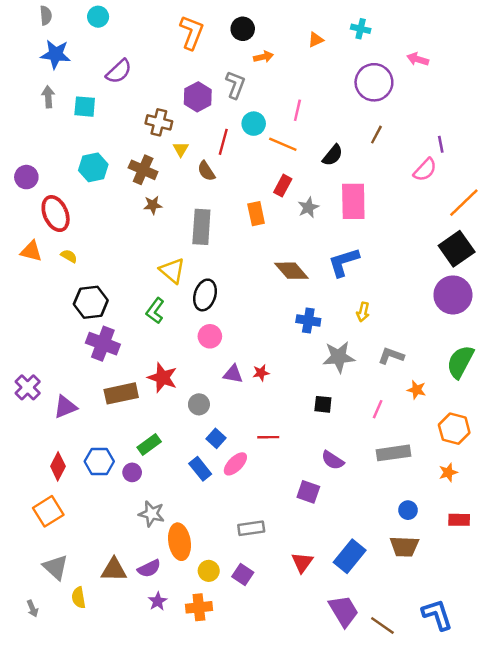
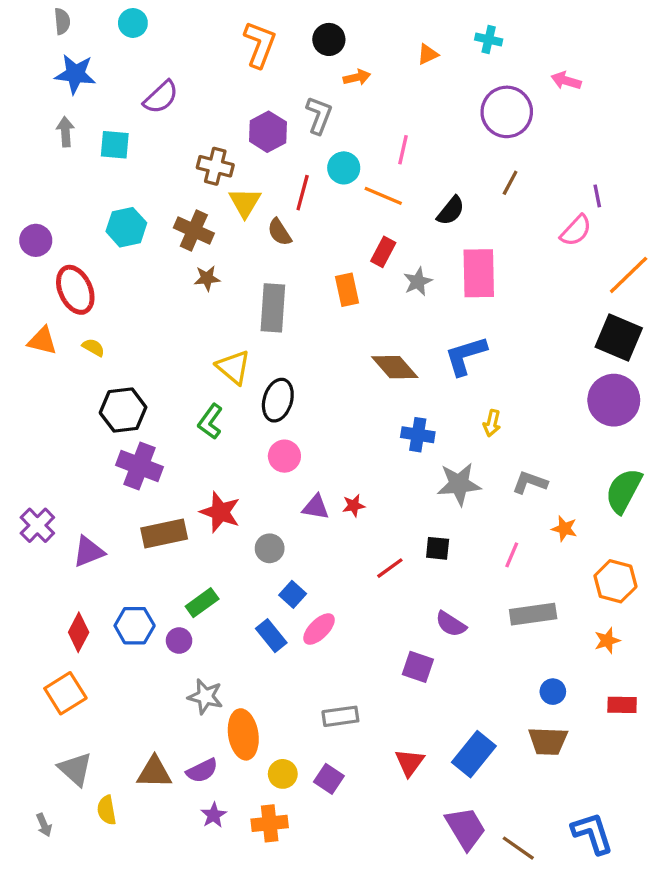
yellow triangle: (181, 149) -> (245, 202), size x1.5
black square: (457, 249) -> (619, 338), turned -32
red line: (268, 437) -> (390, 568), moved, turned -35

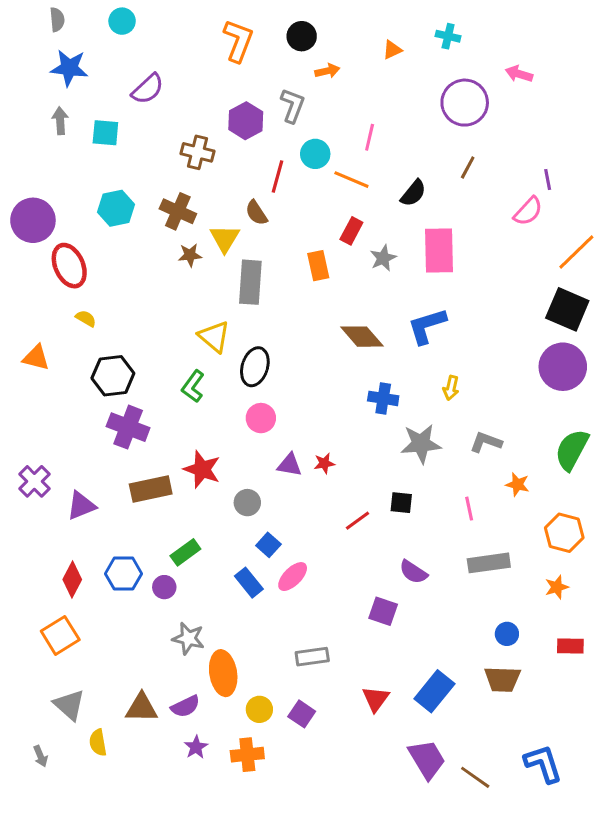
yellow triangle: (245, 202) -> (225, 238), moved
purple circle: (36, 240) -> (33, 220), size x1.5
orange triangle: (42, 341) -> (36, 358), moved
pink line: (512, 555) -> (469, 509), turned -35

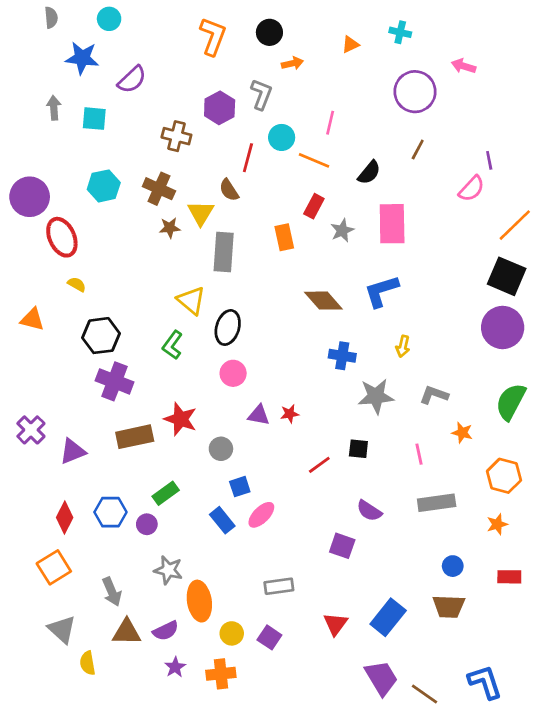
blue star: (69, 68) -> (82, 58), moved
blue square: (268, 545) -> (240, 487), turned 30
gray arrow: (41, 756) -> (112, 592), moved, size x1.5

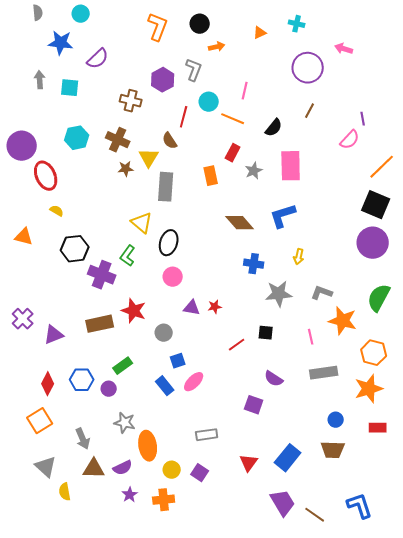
purple cross: (114, 381) -> (102, 275), moved
orange star: (462, 433) -> (343, 321), size x1.8
orange star: (497, 524) -> (369, 389), size x1.8

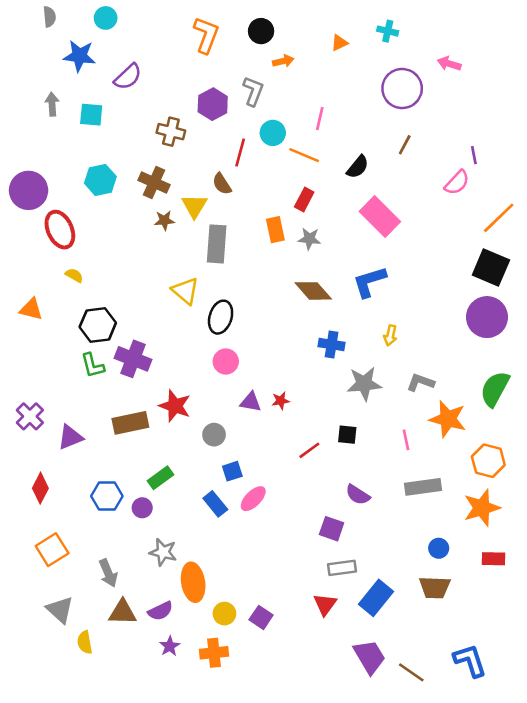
pink rectangle: (291, 166) -> (380, 217), turned -44
gray star: (254, 171) -> (309, 239), moved, turned 30
green L-shape: (128, 256) -> (93, 365), moved, turned -50
red diamond: (48, 384) -> (40, 488), moved
gray rectangle: (207, 435) -> (342, 568), moved

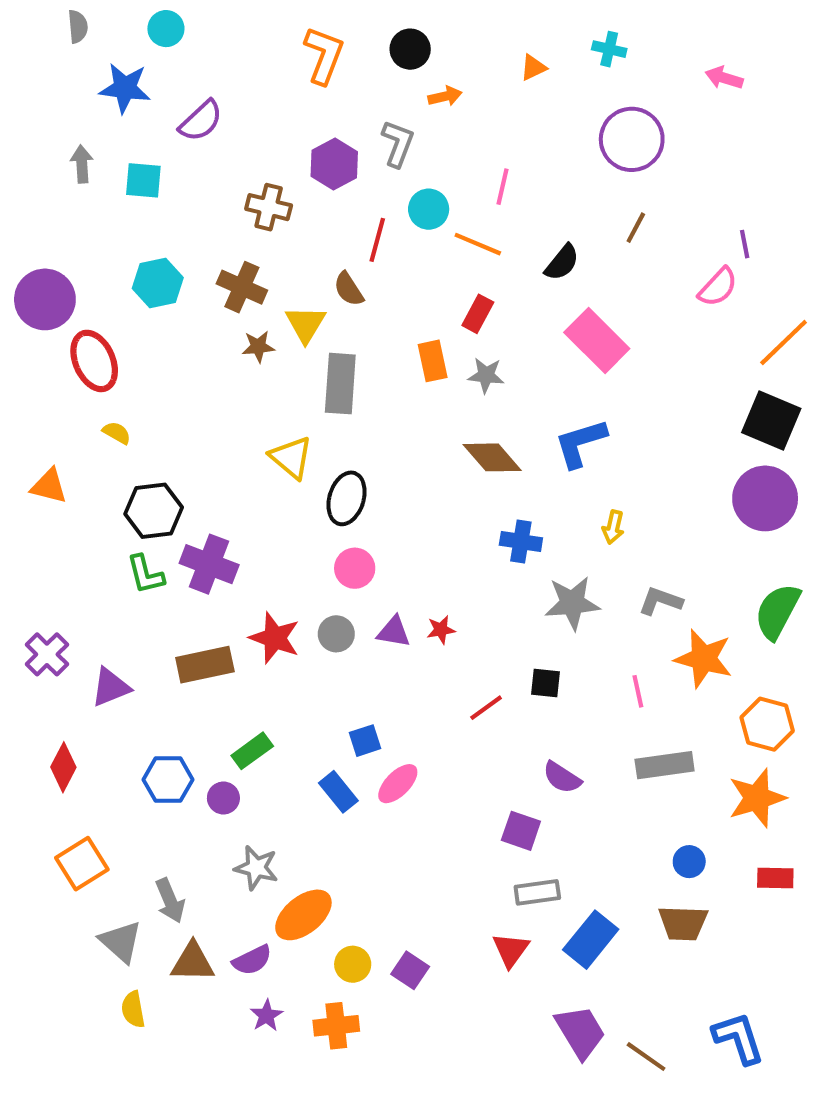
pink arrow: (449, 64) -> (724, 78), moved
gray circle: (214, 435) -> (336, 634), moved
orange ellipse: (193, 582) -> (303, 915), turned 60
gray triangle: (60, 610) -> (121, 942), moved

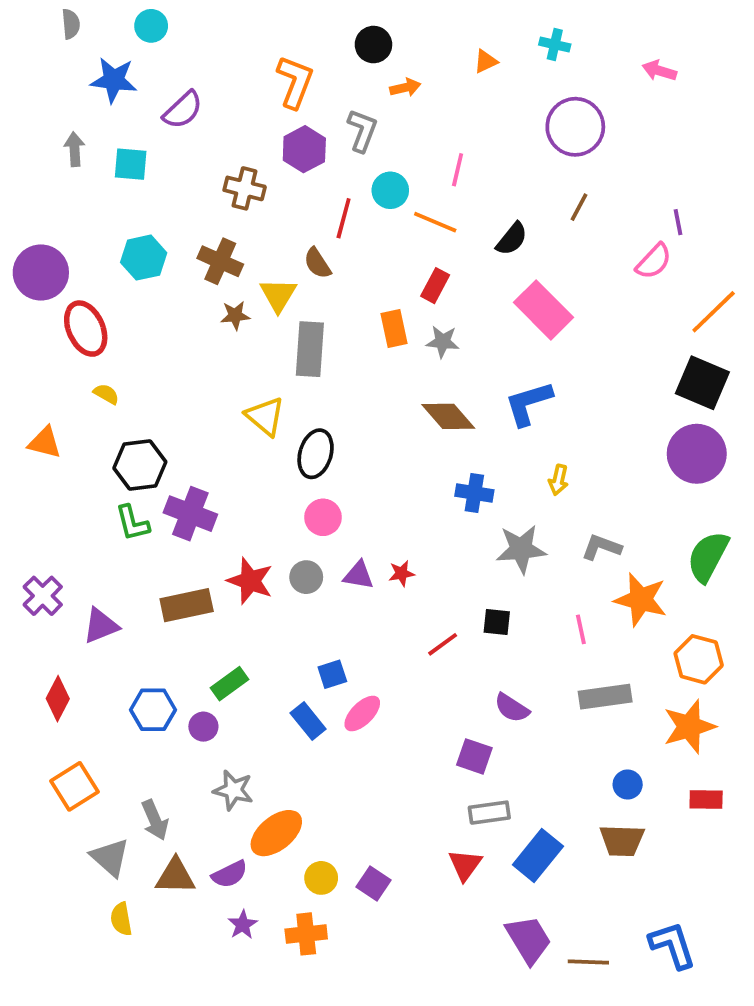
orange L-shape: (324, 55) -> (295, 82), moved
brown line: (646, 1057) -> (588, 962), turned -33

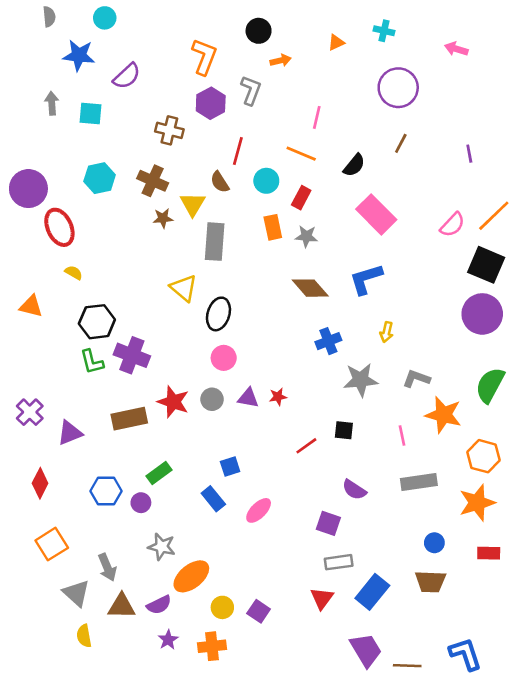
cyan circle: (390, 190) -> (266, 181), moved
pink semicircle: (654, 261) -> (452, 225), moved
blue cross: (474, 493) -> (328, 341), turned -30
pink ellipse: (362, 713) -> (259, 510), moved

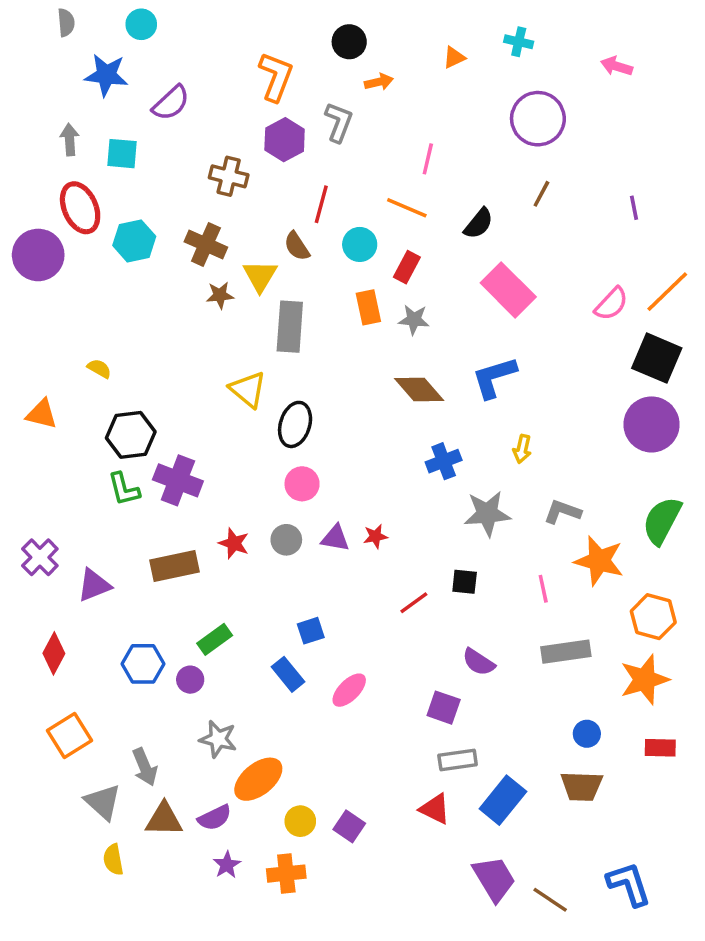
red ellipse: (59, 227) -> (80, 208), moved
red star: (173, 402) -> (234, 543), size x0.7
red triangle: (322, 598) -> (435, 809), turned -40
brown line: (407, 666) -> (550, 900), turned 32

